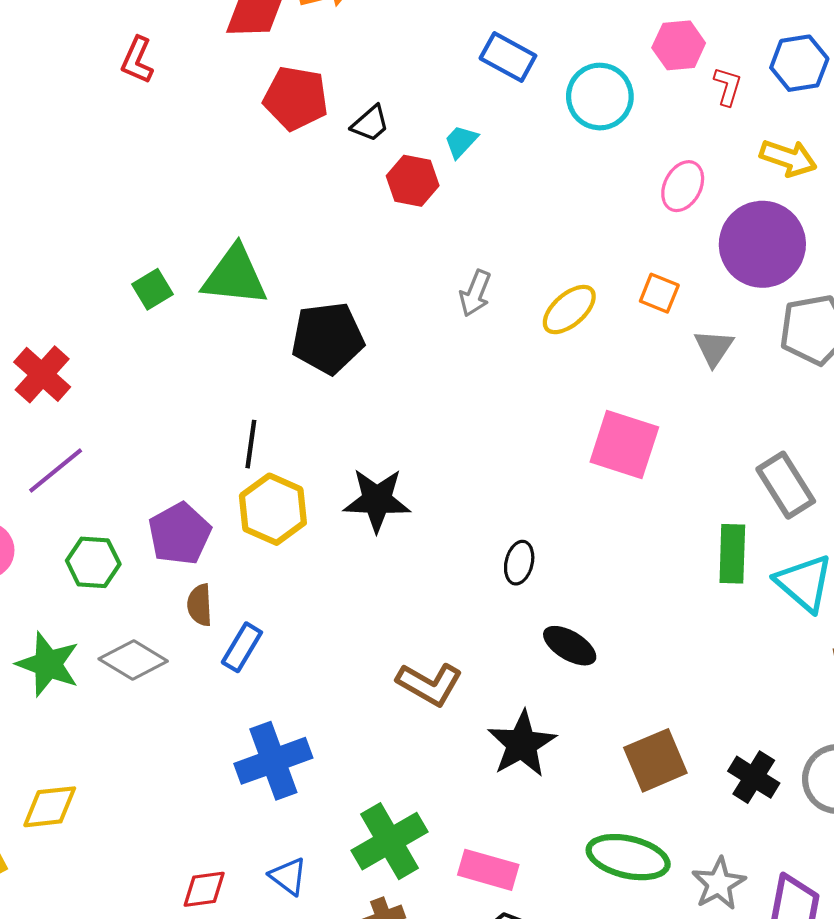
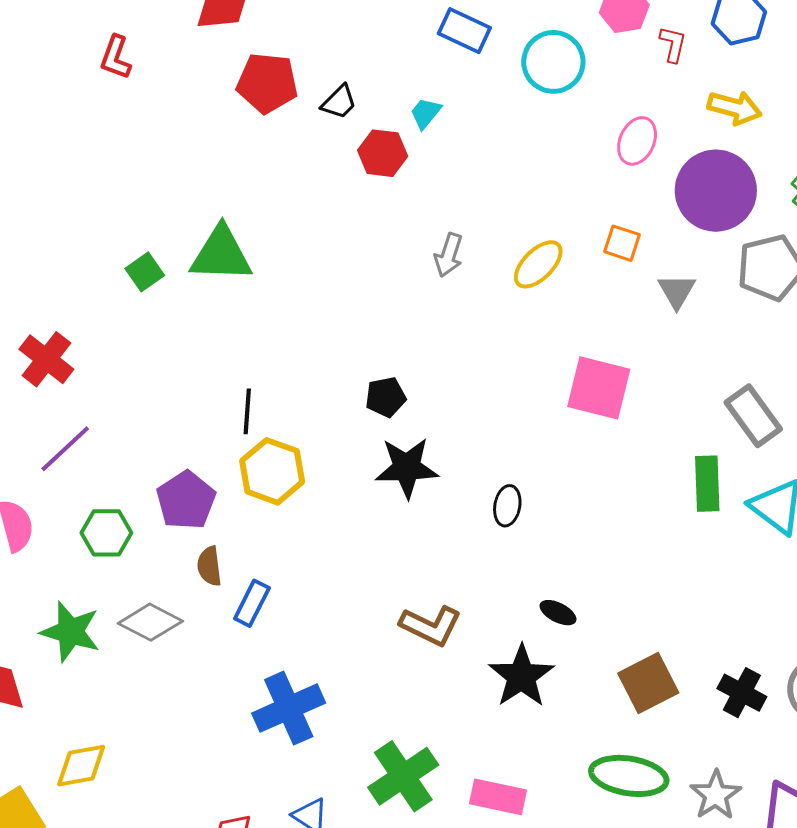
black pentagon: (328, 338) -> (386, 397), moved, size x0.6
black star: (377, 500) -> (407, 468), moved
black ellipse: (570, 646) -> (558, 613), moved, size x0.7

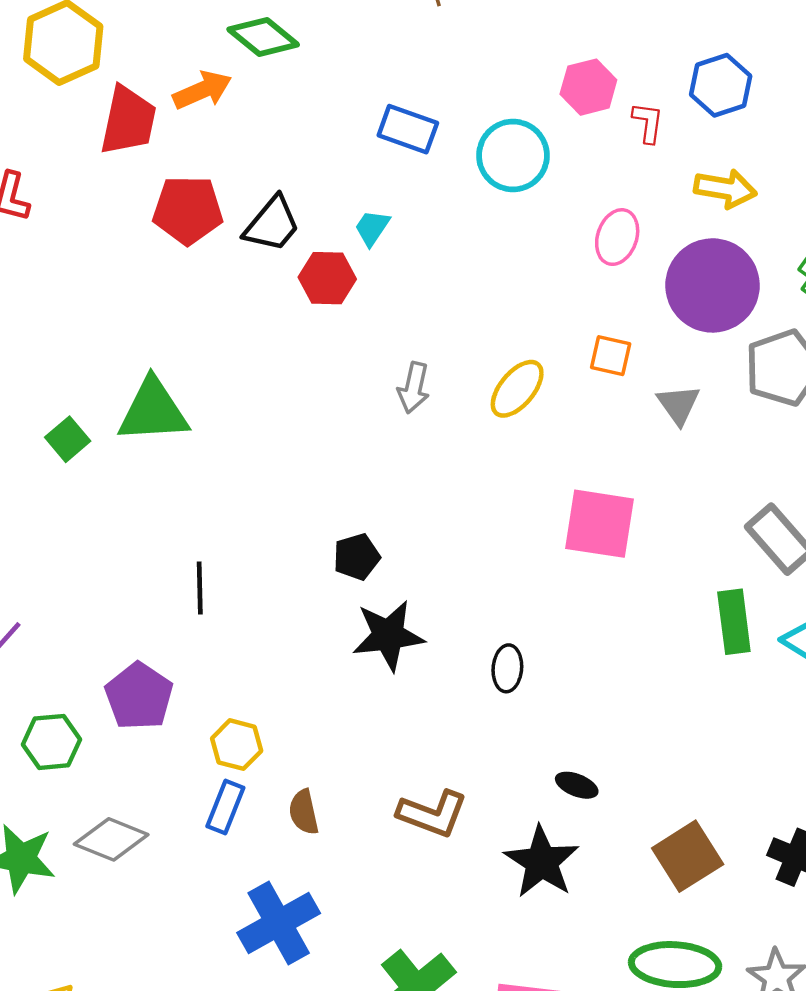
black trapezoid: (339, 102) -> (272, 224), size x1.4
yellow hexagon: (272, 471) -> (237, 745), moved, size x0.7
brown semicircle: (209, 566) -> (304, 812), moved

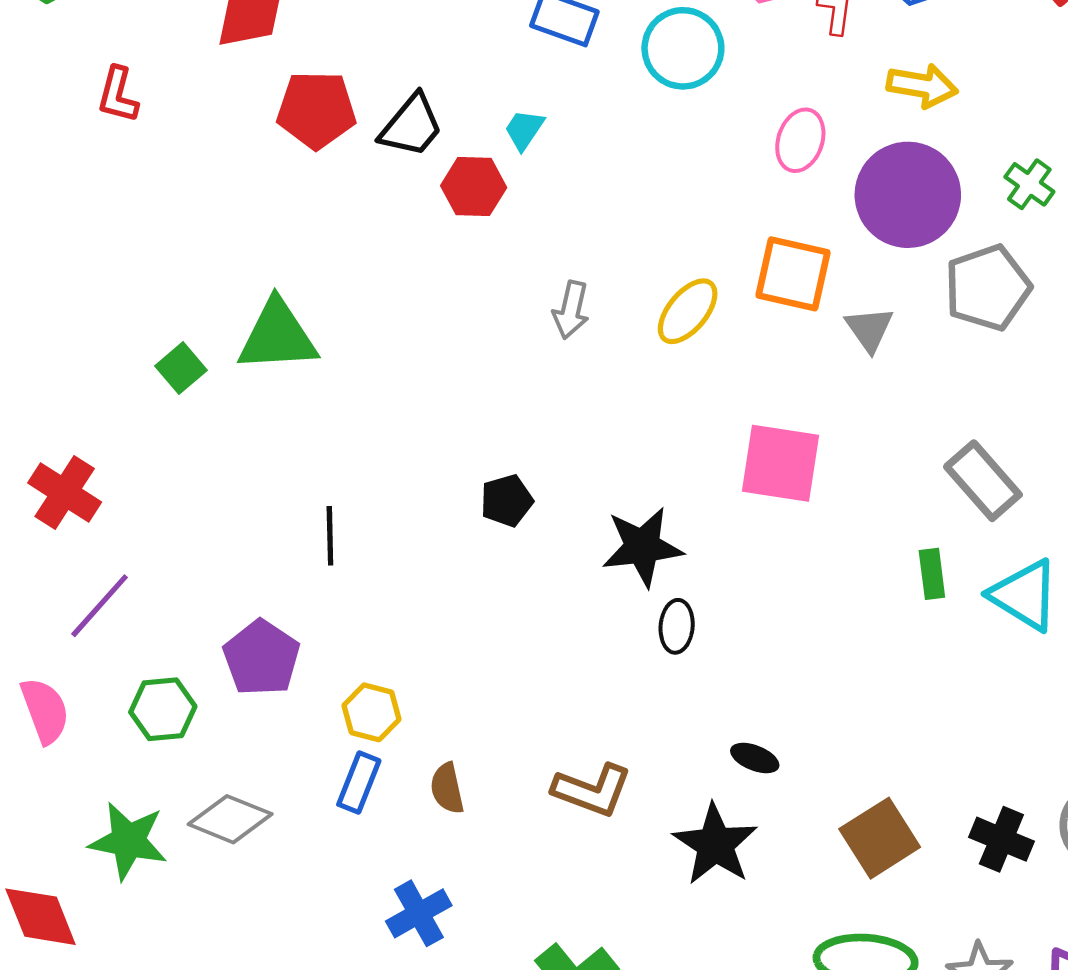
orange square: (611, 356) -> (793, 274), size x1.6
green rectangle: (734, 622) -> (932, 574), size x0.7
black star: (388, 635) -> (642, 547), moved
blue cross: (279, 923) -> (419, 913), size x0.7

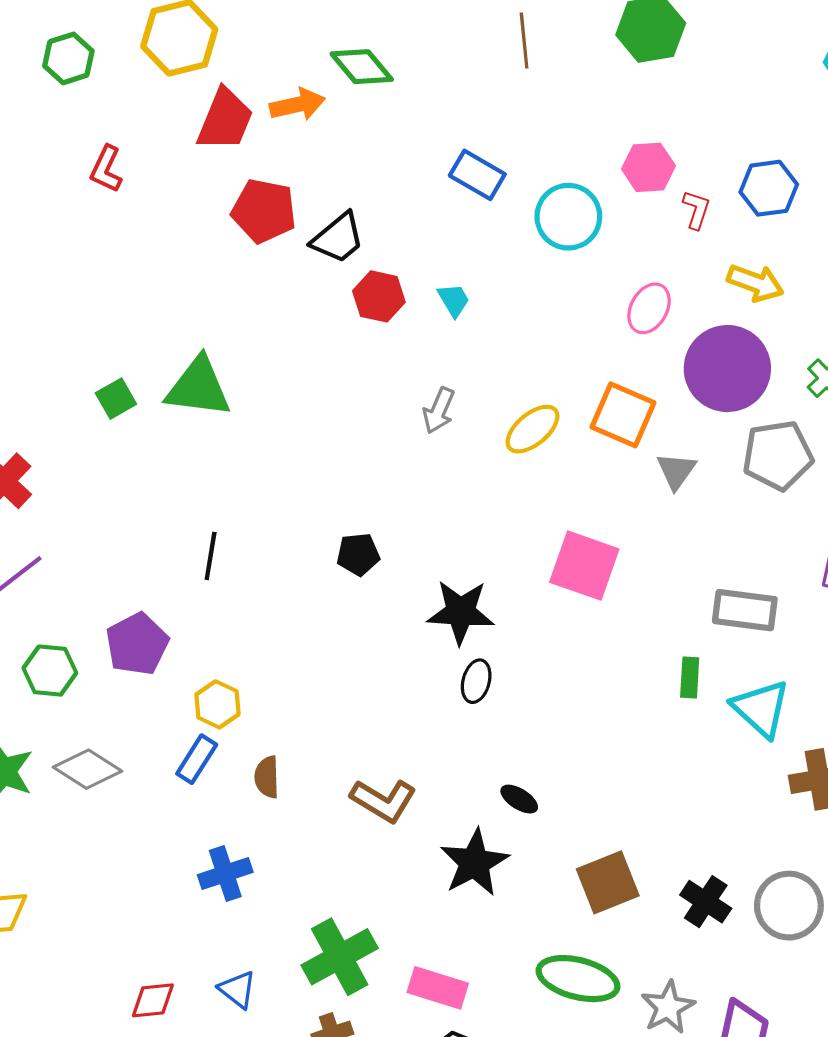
cyan trapezoid: (524, 130) -> (454, 300), moved, turned 105
gray rectangle: (983, 481) -> (745, 610), turned -52

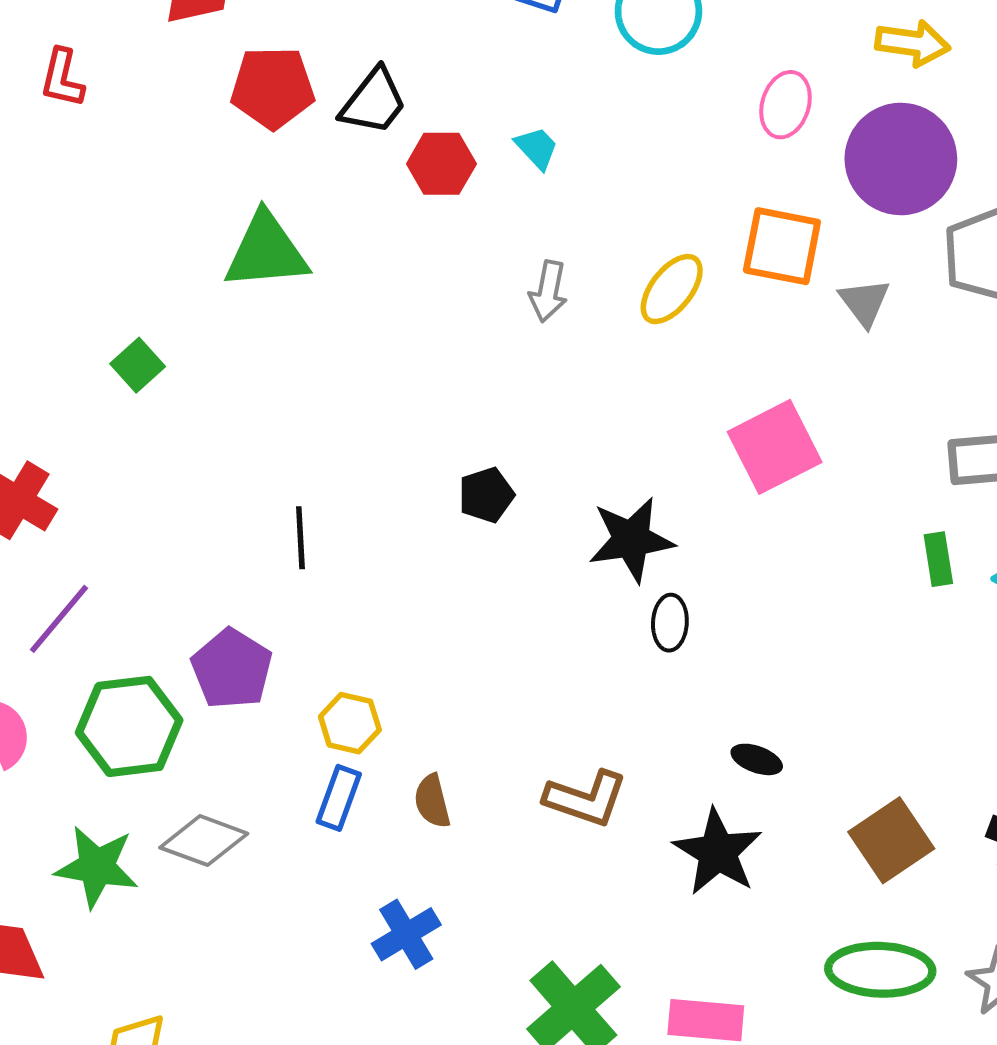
green triangle: (198, 387) -> (266, 251), moved
pink square: (584, 566) -> (775, 447), turned -34
green hexagon: (50, 671) -> (129, 726), size x1.5

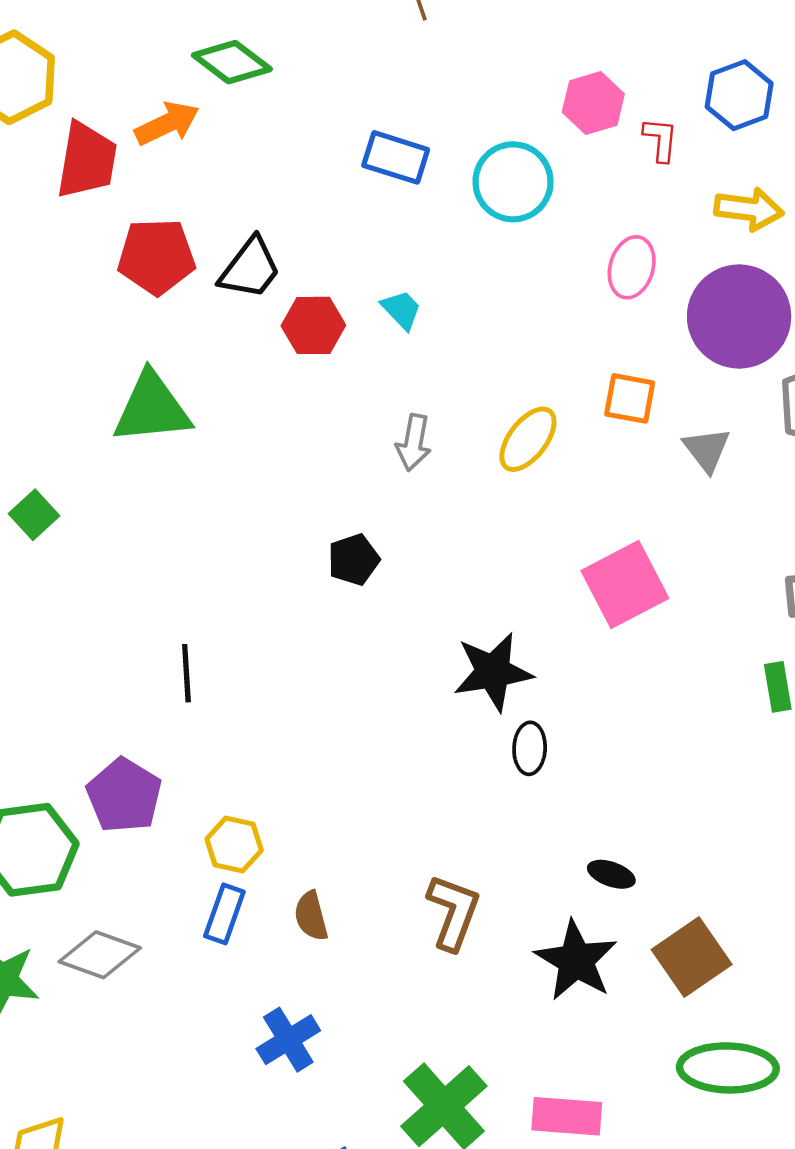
orange square: (782, 246) -> (630, 398), size x0.7
black pentagon: (486, 495) -> (354, 560), moved
brown L-shape: (586, 799) -> (453, 912), turned -88
brown square: (891, 840) -> (692, 957), moved

